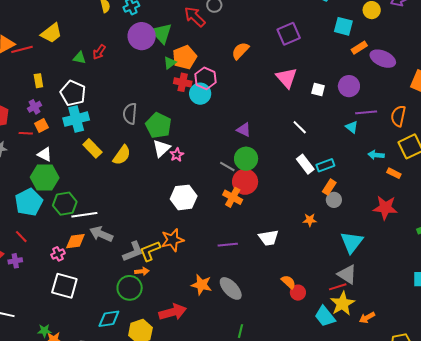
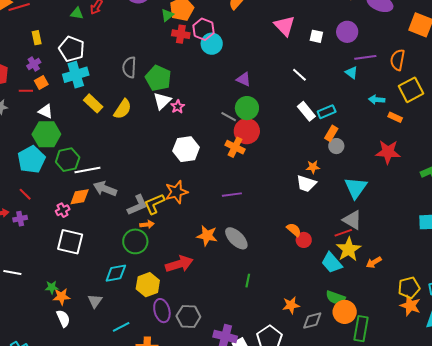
cyan circle: (200, 94) -> (212, 44), moved
white trapezoid: (268, 238) -> (306, 184), moved, turned 30

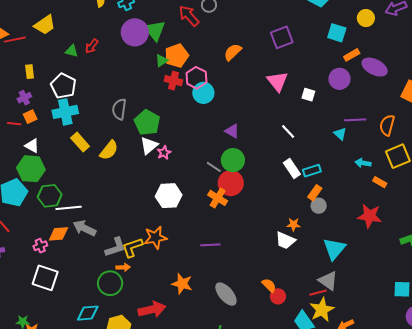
purple circle: (347, 32) -> (339, 79), moved
gray ellipse: (236, 238) -> (226, 294), moved

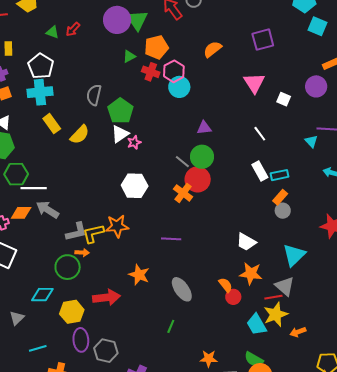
cyan square: (337, 33) -> (318, 26), moved
green triangle: (162, 61) -> (129, 56), moved
purple triangle: (232, 131) -> (204, 128), turned -42
orange star: (293, 225) -> (251, 274), moved, size x1.6

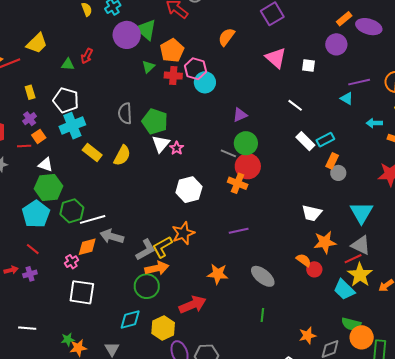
orange arrow: (82, 253) -> (157, 268), size x1.6

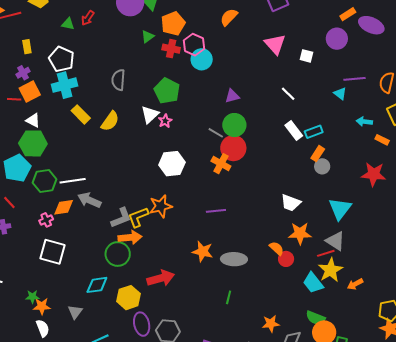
green pentagon: (155, 121) -> (167, 91), moved
orange square: (39, 136) -> (30, 92), size x1.5
green hexagon: (72, 211) -> (45, 181), moved
orange star: (218, 274) -> (203, 251), moved
gray ellipse: (263, 276) -> (234, 259), turned -45

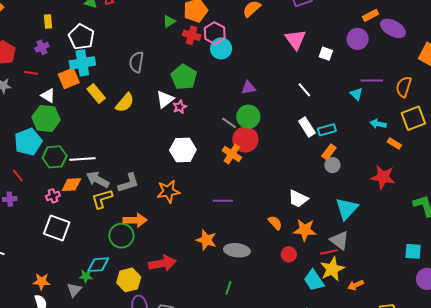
orange square: (30, 92) -> (69, 78), moved
yellow L-shape: (138, 217) -> (102, 199), moved
gray L-shape: (121, 218) -> (129, 183), moved
orange semicircle: (277, 248) -> (275, 223), moved
green star: (32, 297) -> (86, 276), moved

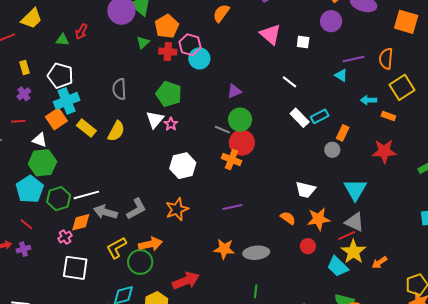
orange rectangle: (329, 152) -> (343, 133), moved
yellow L-shape: (102, 199) -> (116, 248), moved

